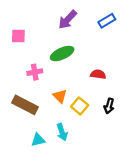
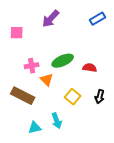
purple arrow: (68, 20) -> (51, 19), moved
green ellipse: (62, 54) -> (63, 61), moved
orange triangle: (60, 96) -> (47, 80), moved

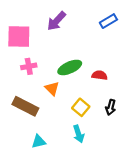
pink square: (17, 33) -> (19, 37), size x1.6
pink cross: (32, 66) -> (29, 66), moved
cyan arrow: (57, 121) -> (79, 134), moved

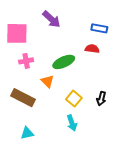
purple arrow: (56, 21) -> (51, 19), turned -90
blue rectangle: (108, 21) -> (99, 28), moved, turned 42
red semicircle: (100, 75) -> (92, 49), moved
cyan triangle: (39, 142) -> (27, 133), moved

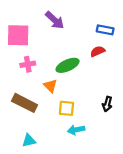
red semicircle: (92, 49) -> (98, 51), turned -32
yellow square: (74, 99) -> (66, 108), moved, turned -35
cyan arrow: (72, 123) -> (76, 130), turned 98

